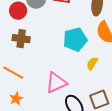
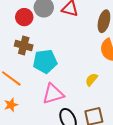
cyan pentagon: (75, 40) -> (45, 61), moved

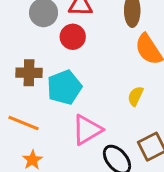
red circle: (24, 17) -> (73, 37), moved

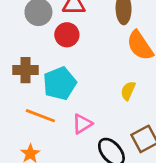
orange line: (24, 123) -> (40, 116), moved
pink triangle: (87, 130) -> (82, 124), size x0.7

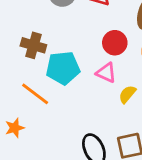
red circle: (67, 35) -> (115, 43), moved
pink triangle: (82, 124) -> (106, 73), moved, turned 40

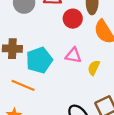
red circle: (115, 43) -> (73, 19), moved

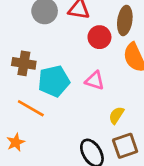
yellow semicircle: (94, 68) -> (116, 115), moved

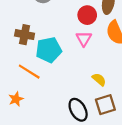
pink triangle: (95, 81) -> (84, 39), moved, turned 42
yellow semicircle: (116, 115) -> (99, 79), turned 96

